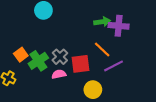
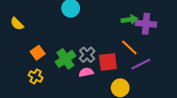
orange square: (21, 55) -> (38, 53), moved

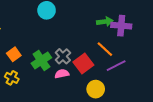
red square: (108, 62) -> (83, 64), turned -30

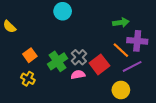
purple cross: (121, 26) -> (137, 41), moved
yellow circle: (96, 89) -> (121, 90), moved

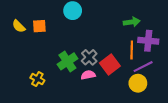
orange line: (121, 50) -> (132, 50), turned 48
orange square: (30, 55) -> (39, 26), moved, turned 32
yellow circle: (121, 90) -> (138, 83), moved

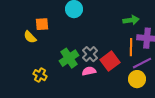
yellow semicircle: (19, 26) -> (30, 37), moved

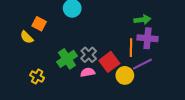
green arrow: (131, 20) -> (142, 20), moved
orange square: (42, 24) -> (39, 24), turned 32
yellow circle: (137, 79) -> (125, 75), moved

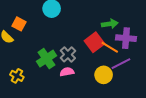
green arrow: (142, 20) -> (110, 24), moved
orange line: (131, 48) -> (110, 47), turned -60
red square: (109, 62) -> (94, 42), moved

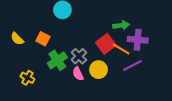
orange square: (19, 24) -> (43, 39), moved
pink semicircle: (67, 72) -> (78, 74), turned -104
yellow circle: (104, 75) -> (99, 70), moved

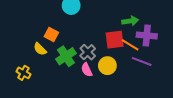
yellow semicircle: (17, 39) -> (40, 49), moved
red square: (106, 44) -> (115, 40), turned 30
purple line: (132, 65) -> (142, 61), turned 48
yellow cross: (27, 78) -> (23, 73), moved

